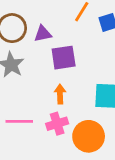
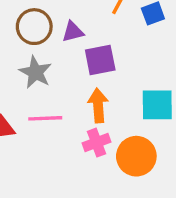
orange arrow: (60, 94) -> (98, 105), size x1.4
pink line: (19, 121) -> (45, 118), moved

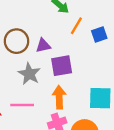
gray star: (35, 72) -> (29, 74), moved

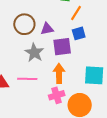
blue square: (99, 35) -> (79, 33), moved

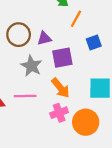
blue square: (79, 33) -> (94, 42), moved
orange arrow: (59, 73) -> (61, 88), turned 144

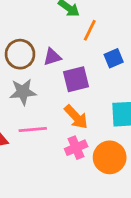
gray star: (31, 66) -> (23, 92), moved, turned -30

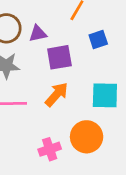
orange arrow: (76, 117) -> (57, 94), turned -100
pink cross: (76, 148) -> (50, 149), moved

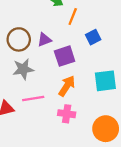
orange circle: (87, 137) -> (106, 129), moved
pink cross: (50, 149) -> (67, 114), moved, turned 35

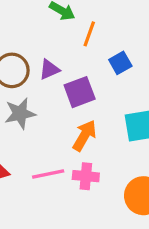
pink line: (33, 98) -> (48, 174), moved

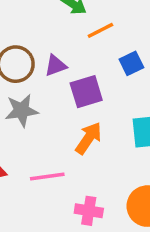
orange line: (89, 34) -> (100, 30), turned 40
pink cross: (86, 176) -> (89, 211), moved

